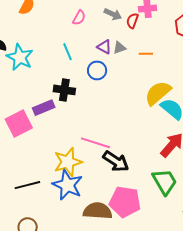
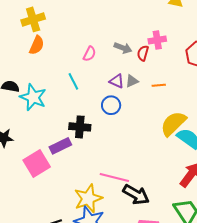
cyan line: (68, 52) -> (73, 81), moved

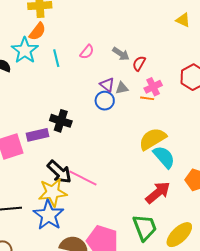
pink cross: (157, 40) -> (153, 87), moved, turned -30
cyan line: (73, 81) -> (56, 58), moved
cyan star: (33, 97) -> (25, 50), moved
blue circle: (111, 105) -> (105, 101), moved
black arrow: (136, 195) -> (59, 172), moved

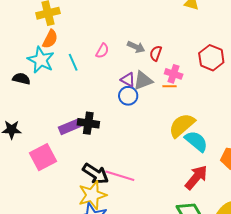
pink cross: (153, 87) -> (174, 74), turned -36
gray triangle: (122, 88) -> (143, 80), size x1.5
purple rectangle: (37, 135) -> (70, 127), moved

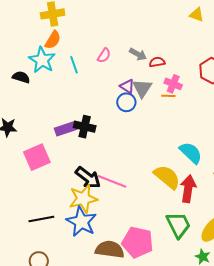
red semicircle: (156, 53) -> (157, 62), turned 56
gray triangle: (143, 80) -> (142, 88), turned -40
yellow semicircle: (182, 125) -> (167, 177), moved, turned 76
red arrow: (196, 177) -> (188, 189), turned -36

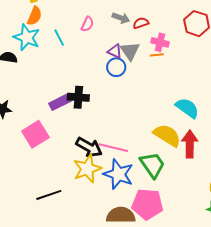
blue star: (81, 222) -> (118, 174), moved
green trapezoid: (178, 225) -> (152, 165), moved

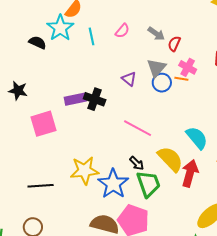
red semicircle: (141, 23) -> (174, 44), turned -63
purple triangle: (115, 51) -> (129, 79), moved
blue circle: (116, 67) -> (162, 83), moved
black arrow: (89, 147) -> (137, 163), moved, size x0.6
pink line: (113, 148) -> (138, 128), moved

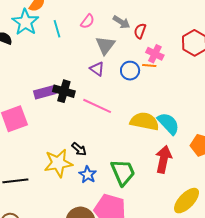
gray triangle: (156, 68) -> (105, 45), moved
pink line: (138, 128) -> (97, 106), moved
yellow semicircle: (170, 159) -> (144, 121), moved, turned -32
black arrow: (137, 163) -> (79, 149), moved
blue star: (113, 184) -> (88, 175), size x0.6

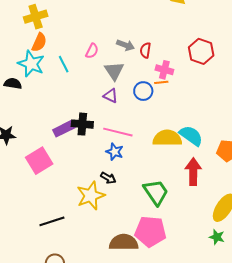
blue star: (88, 175) -> (115, 152), moved

